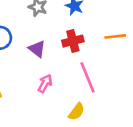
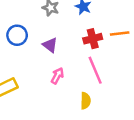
red cross: (73, 41) -> (93, 39), moved
yellow semicircle: (77, 112) -> (86, 101), turned -35

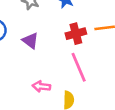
pink arrow: (57, 76) -> (41, 86), moved, turned -112

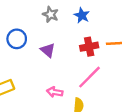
pink line: (79, 67) -> (89, 77), turned 64

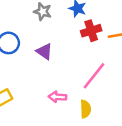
red cross: (89, 47) -> (91, 31), moved

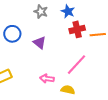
yellow semicircle: (85, 109) -> (68, 90), turned -80

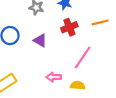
red cross: (77, 29) -> (69, 27), moved

